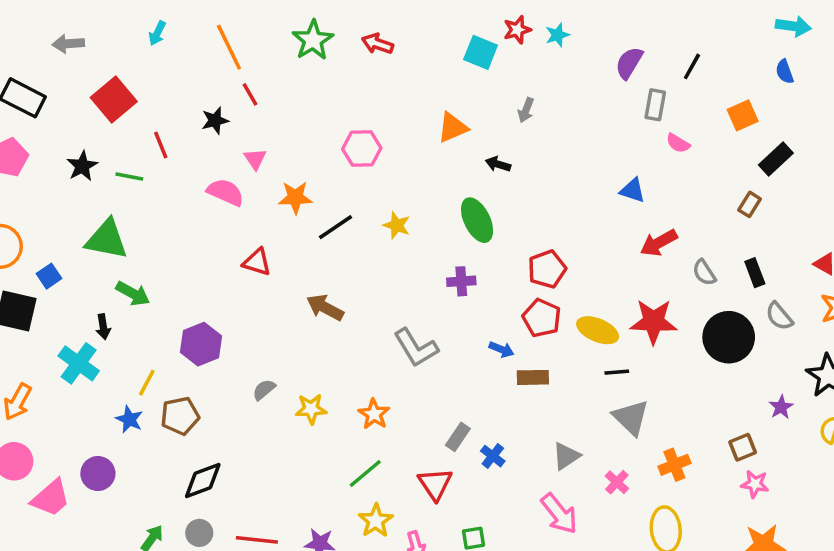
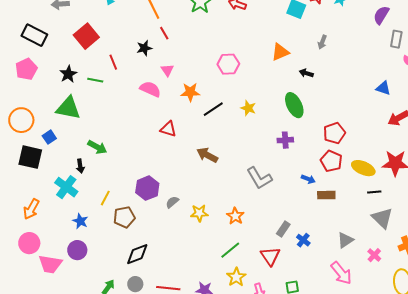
green triangle: (107, 239) -> (68, 108), moved
purple hexagon: (201, 344) -> (147, 188), moved
blue star: (129, 419) -> (80, 221), moved
pink trapezoid: (51, 498) -> (50, 264), turned 50

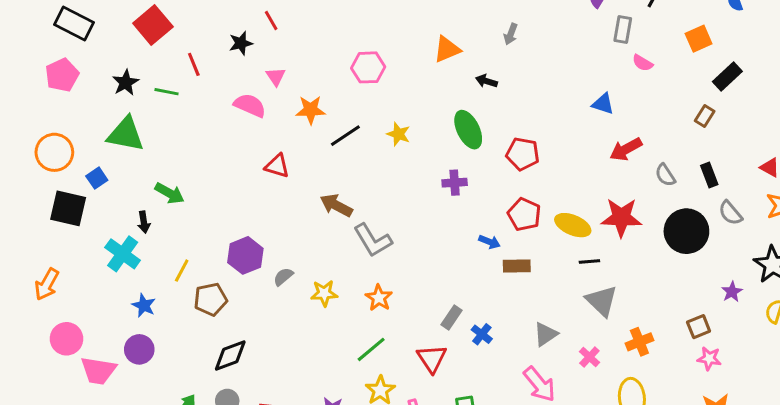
red pentagon: (334, 133) -> (523, 154), moved, turned 30
gray L-shape: (259, 178) -> (373, 240), moved
orange arrow: (31, 209) -> (47, 284), moved

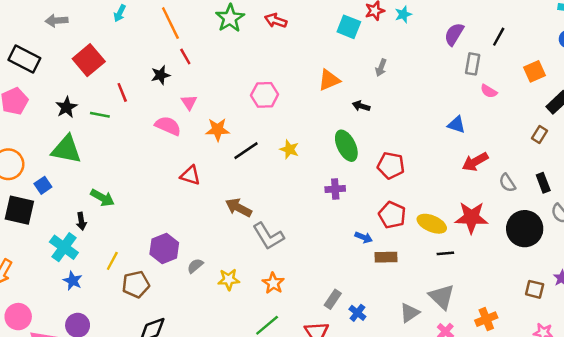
gray triangle: (602, 301) -> (442, 297), moved
blue star: (144, 305) -> (73, 281), moved
brown square: (699, 327) -> (535, 289), moved, turned 36

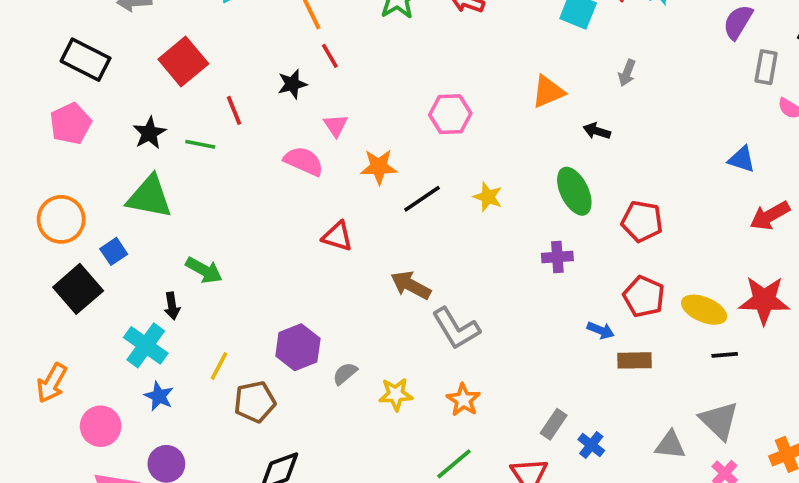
black square: (19, 210) -> (78, 289), turned 36
gray triangle: (409, 313) -> (670, 445), turned 40
pink circle: (18, 317) -> (101, 426), moved

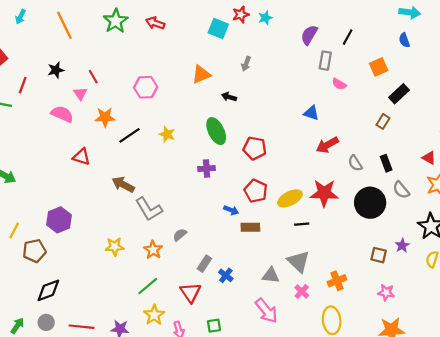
red line: (330, 56) -> (93, 77), moved
red line: (234, 110) -> (23, 85), turned 42
yellow ellipse: (704, 310) -> (290, 198), turned -50
gray semicircle: (345, 374) -> (180, 235), moved

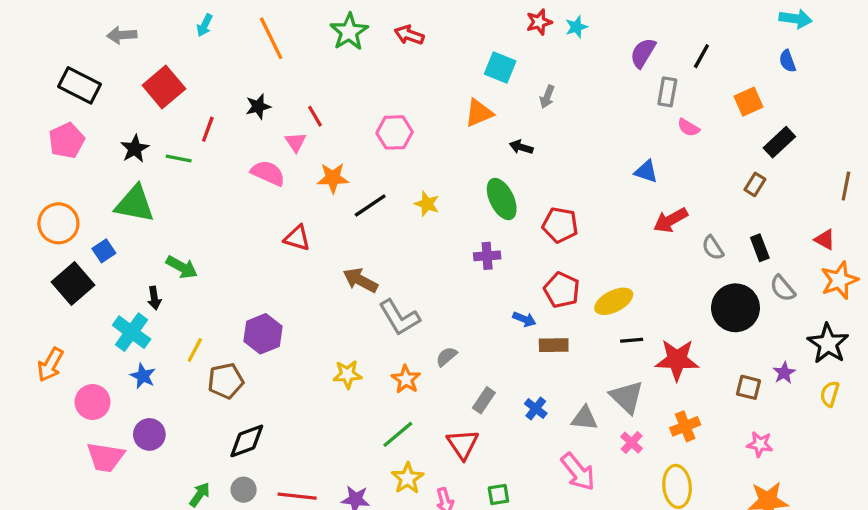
cyan square: (218, 28) -> (500, 68), moved
red star: (324, 193) -> (677, 360), moved
blue cross: (226, 275) -> (536, 408), moved

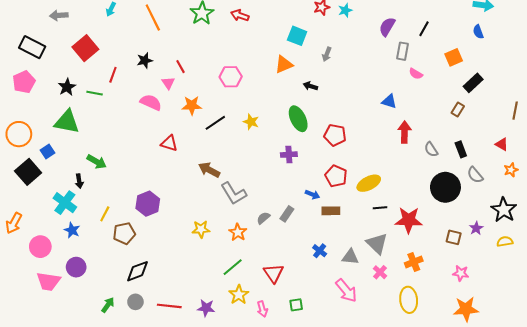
red arrow: (671, 220) -> (405, 132), turned 120
orange star: (839, 280) -> (511, 170), size x0.6
yellow semicircle: (830, 394) -> (505, 242), turned 63
gray rectangle: (484, 400) -> (287, 214), moved

